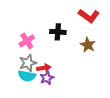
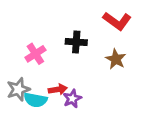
gray star: (28, 63) -> (18, 89), moved
purple star: (47, 78) -> (72, 99), moved

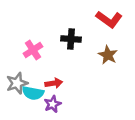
purple star: (72, 99) -> (53, 104), moved

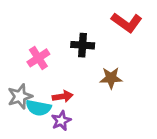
brown star: (108, 55) -> (111, 78), moved, turned -30

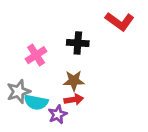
brown star: (111, 78) -> (74, 81), moved
red arrow: (63, 96) -> (74, 100), moved

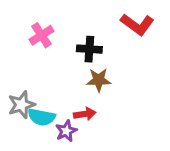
pink cross: (36, 55) -> (42, 35), moved
brown star: (74, 81) -> (99, 80), moved

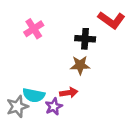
black cross: (89, 49) -> (85, 39), moved
gray star: (21, 105) -> (17, 107), moved

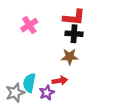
red L-shape: (111, 20) -> (74, 17), moved, turned -30
cyan semicircle: (34, 95) -> (29, 83), turned 90

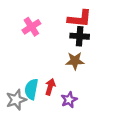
red arrow: (60, 81) -> (50, 87), moved, turned -64
purple star: (47, 93) -> (69, 100), moved

